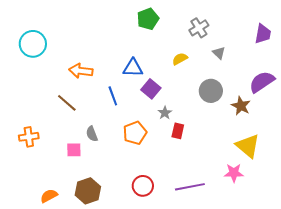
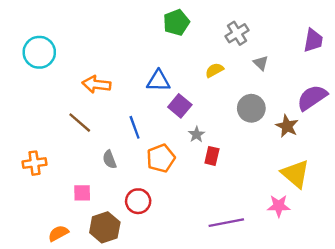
blue line: (113, 96) -> (135, 127), moved
pink square: (74, 150) -> (82, 193), moved
red circle: (143, 186) -> (138, 201), moved

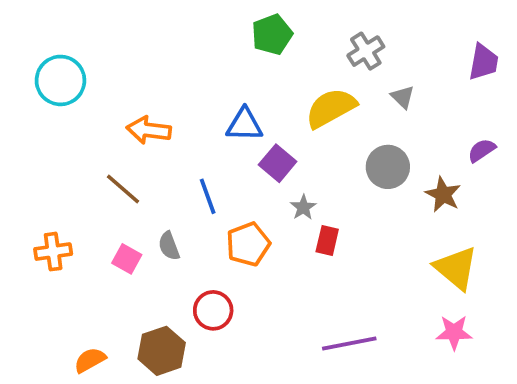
yellow semicircle: (214, 70) -> (331, 108), size x1.8
purple semicircle: (312, 98) -> (482, 150), size x0.6
pink square: (82, 193) -> (127, 259), moved, turned 30
pink star: (279, 206) -> (454, 332), moved

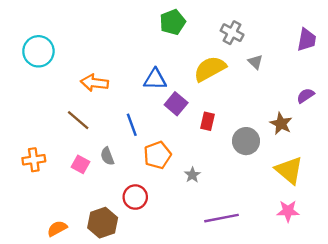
gray cross: (366, 51) -> (232, 33), turned -30
gray circle: (388, 167) -> (246, 141), moved
gray star: (303, 207) -> (192, 175), moved
red rectangle: (327, 240) -> (208, 121), moved

